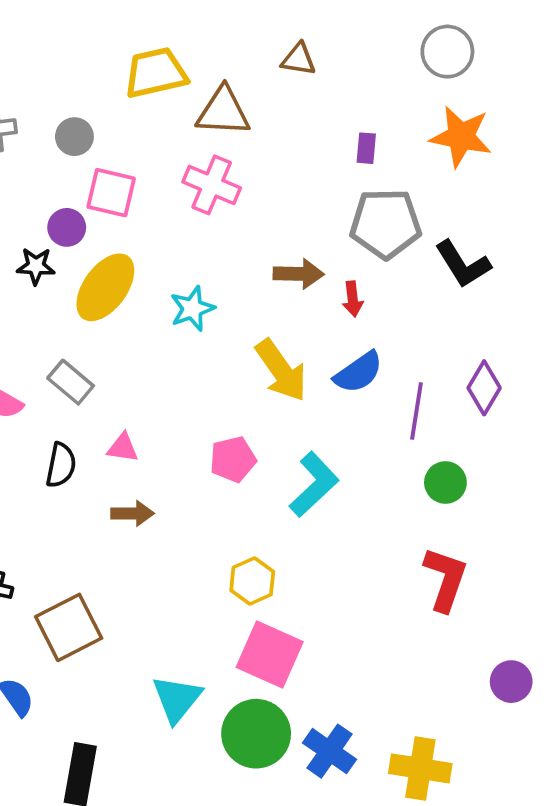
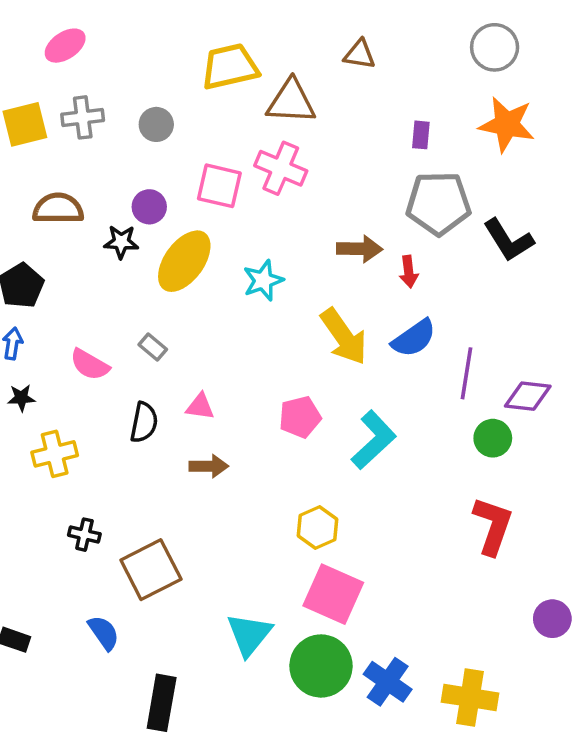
pink square: (111, 193) -> (219, 186), moved
gray rectangle: (71, 382) -> (153, 347), size x0.7
purple diamond: (484, 388) -> (528, 396), moved, turned 66

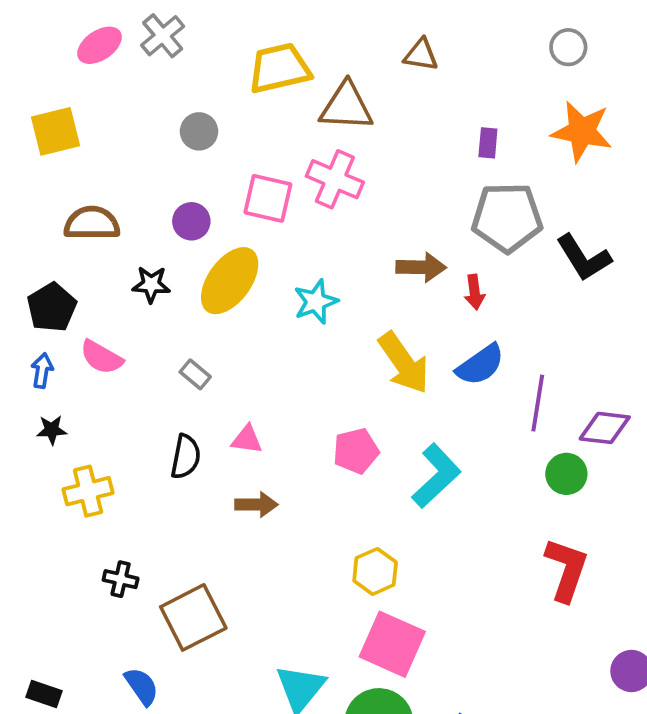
gray circle: (495, 47) -> (568, 47), size x0.7
gray cross: (83, 117) -> (163, 36), moved, turned -33
black star: (121, 242) -> (151, 284), moved
pink semicircle: (90, 365) -> (101, 357), moved

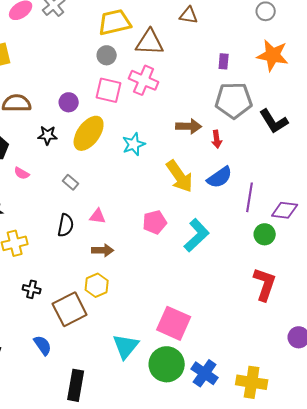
gray circle: (199, 131) -> (107, 55), moved
pink semicircle: (101, 357) -> (22, 173), size x0.7
yellow hexagon: (375, 571) -> (97, 285), moved

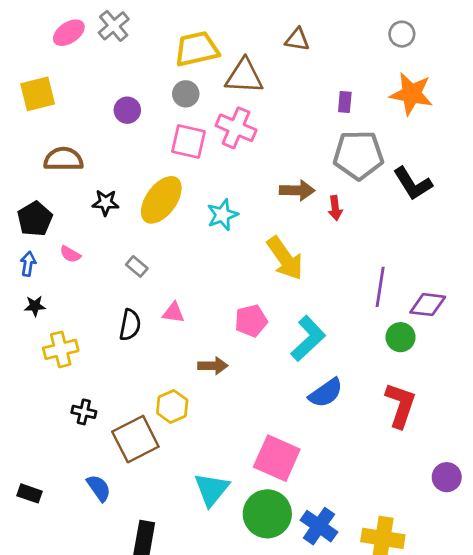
purple circle: (69, 102) -> (127, 110), moved
blue semicircle: (220, 177) -> (326, 393), moved
brown arrow: (103, 250) -> (213, 366), moved

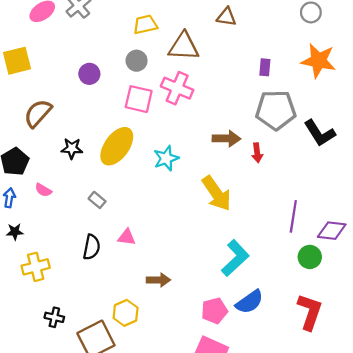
yellow trapezoid: (197, 49) -> (145, 25), size x0.7
brown semicircle: (63, 159) -> (38, 113), turned -48
pink pentagon: (251, 321) -> (214, 311), moved

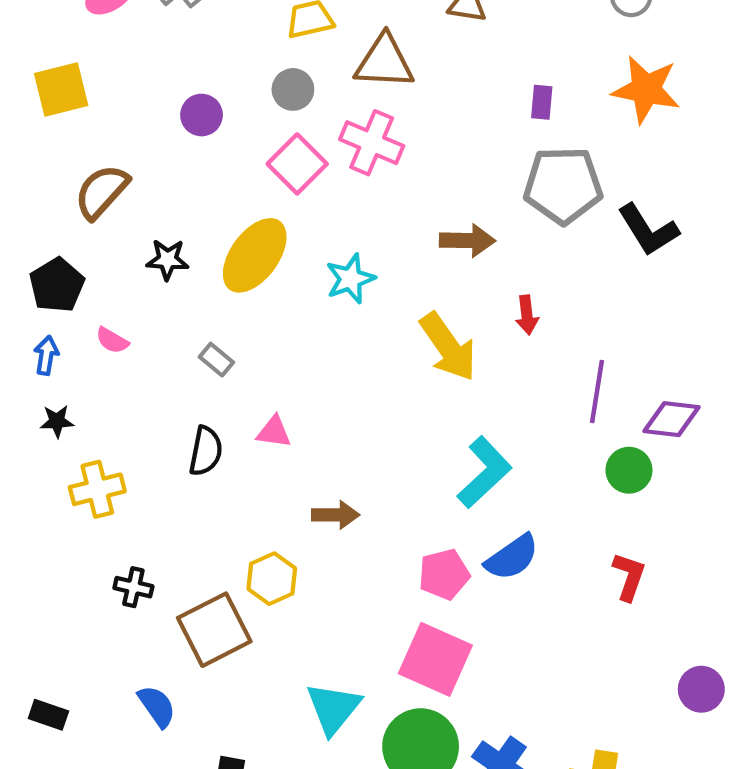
pink square: (139, 99) -> (297, 164), turned 32
red arrow: (257, 153) -> (527, 315), moved
red L-shape: (310, 312) -> (629, 576), size x0.7

